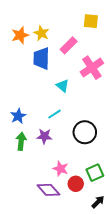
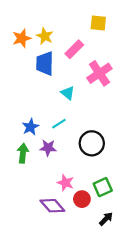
blue star: (18, 116) -> (31, 127), moved

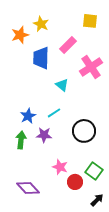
yellow star: (45, 36) -> (41, 24), moved
green square: (103, 187) -> (94, 171), turned -30
purple diamond: (52, 206) -> (28, 188), moved

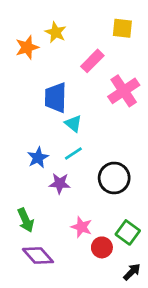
blue trapezoid: (41, 58) -> (56, 98), moved
cyan triangle: (62, 85) -> (73, 124), moved
green arrow: (21, 140) -> (26, 220), moved, turned 150

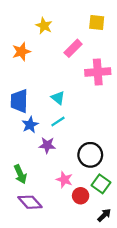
orange star: (27, 47) -> (21, 52), moved
pink cross: (124, 91) -> (98, 72), turned 30
blue trapezoid: (56, 98) -> (19, 101), moved
black circle: (114, 178) -> (90, 155), moved

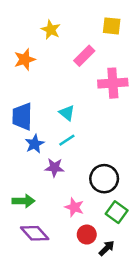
green arrow: (20, 174) -> (23, 201), turned -66
red circle: (81, 196) -> (87, 235), moved
black arrow: (104, 215) -> (107, 248), moved

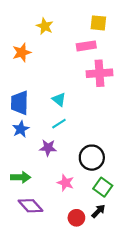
pink rectangle: (84, 56) -> (86, 46), moved, turned 36
blue star: (35, 144) -> (21, 129), moved
red circle: (87, 235) -> (76, 218), moved
black arrow: (107, 248) -> (98, 211), moved

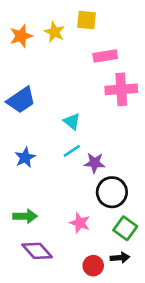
yellow square: (98, 23) -> (87, 20), moved
orange star: (22, 52) -> (21, 36), moved
blue trapezoid: (20, 103) -> (21, 100), moved, turned -125
purple star: (48, 148) -> (95, 163), moved
black arrow: (98, 211) -> (120, 258), turned 40

